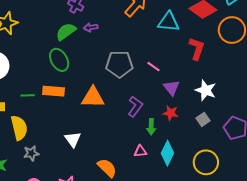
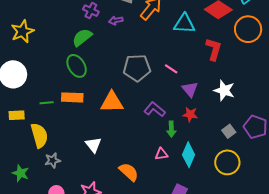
purple arrow: (91, 27) -> (116, 20), moved
purple L-shape: (135, 106) -> (155, 109), turned -85
gray square: (203, 119) -> (229, 131), moved

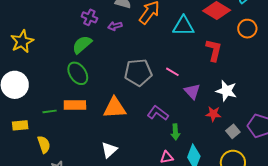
orange circle: (248, 29) -> (247, 29), size x0.7
red star: (190, 114) -> (213, 114), moved
yellow semicircle: (39, 135) -> (44, 144), size x0.7
white triangle: (93, 145) -> (109, 150), moved, turned 30

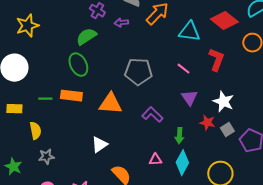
pink line: (172, 72) -> (183, 69), moved
gray square: (233, 131) -> (227, 130), moved
green arrow: (175, 132) -> (179, 136), moved

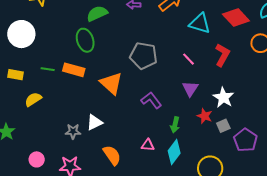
orange triangle: (110, 104) -> (111, 83), turned 30
yellow semicircle: (35, 131) -> (33, 99), turned -120
gray star: (46, 157) -> (73, 131), moved

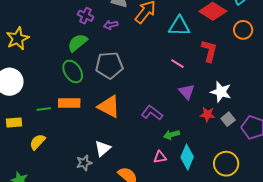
gray pentagon: (144, 56) -> (109, 65), moved
green arrow: (175, 125) -> (171, 135), moved, turned 77

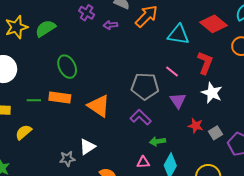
green semicircle: (77, 43) -> (45, 28), moved
gray pentagon: (109, 65) -> (145, 86), moved
white star: (221, 92) -> (212, 93), moved

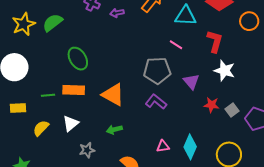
pink line: (172, 71) -> (176, 45), moved
green arrow: (157, 141) -> (114, 130), moved
white triangle: (87, 147) -> (71, 123), moved

